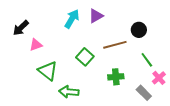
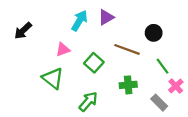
pink triangle: (36, 45) -> (63, 49), moved
brown line: (115, 45) -> (127, 49), turned 35
green arrow: (69, 92) -> (88, 102), moved, turned 126

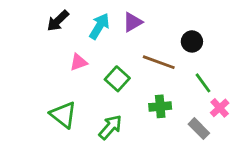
black arrow: (23, 31) -> (58, 21), moved
green triangle: (53, 78) -> (63, 115), moved

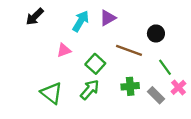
black arrow: (58, 21) -> (35, 17), moved
green arrow: (110, 127) -> (90, 90), moved
gray rectangle: (199, 129) -> (156, 95), moved

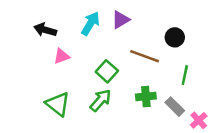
black arrow: (35, 17) -> (45, 30), moved, turned 60
pink triangle: (64, 50) -> (62, 56), moved
green line: (165, 67) -> (185, 75), turned 48
pink cross: (178, 87) -> (199, 120), moved

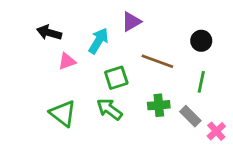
cyan arrow: (90, 24) -> (98, 41), moved
black circle: (175, 37) -> (201, 41), moved
green square: (107, 71) -> (116, 78), turned 30
green arrow: (101, 100) -> (109, 109), turned -95

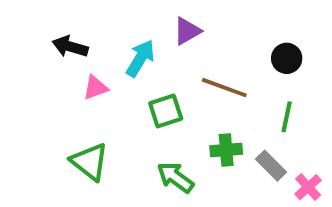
green arrow: (109, 109) -> (175, 177), moved

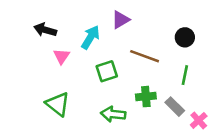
pink triangle: (95, 88) -> (61, 56), turned -36
green arrow: (175, 177) -> (113, 114), turned -30

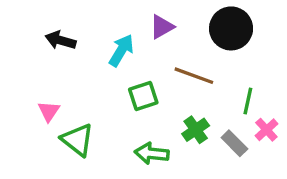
black circle: (185, 37) -> (231, 28), moved, size x1.6
pink triangle: (61, 56) -> (49, 111), moved
green cross: (146, 97) -> (196, 130), turned -30
pink cross: (199, 120) -> (266, 130), moved

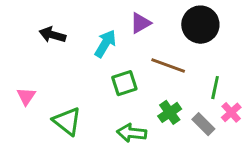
pink triangle: (49, 111) -> (26, 96), moved

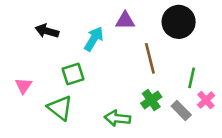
purple triangle: (140, 23) -> (125, 21), turned 30
brown line: (168, 66) -> (150, 58), turned 56
green square: (124, 83) -> (73, 74), moved

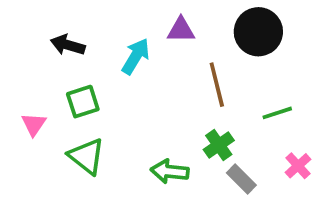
green square: (73, 74) -> (83, 102), moved
green line: (192, 78) -> (277, 113), turned 60
pink cross: (206, 100) -> (298, 166), moved
gray rectangle: (181, 111) -> (241, 179), moved

